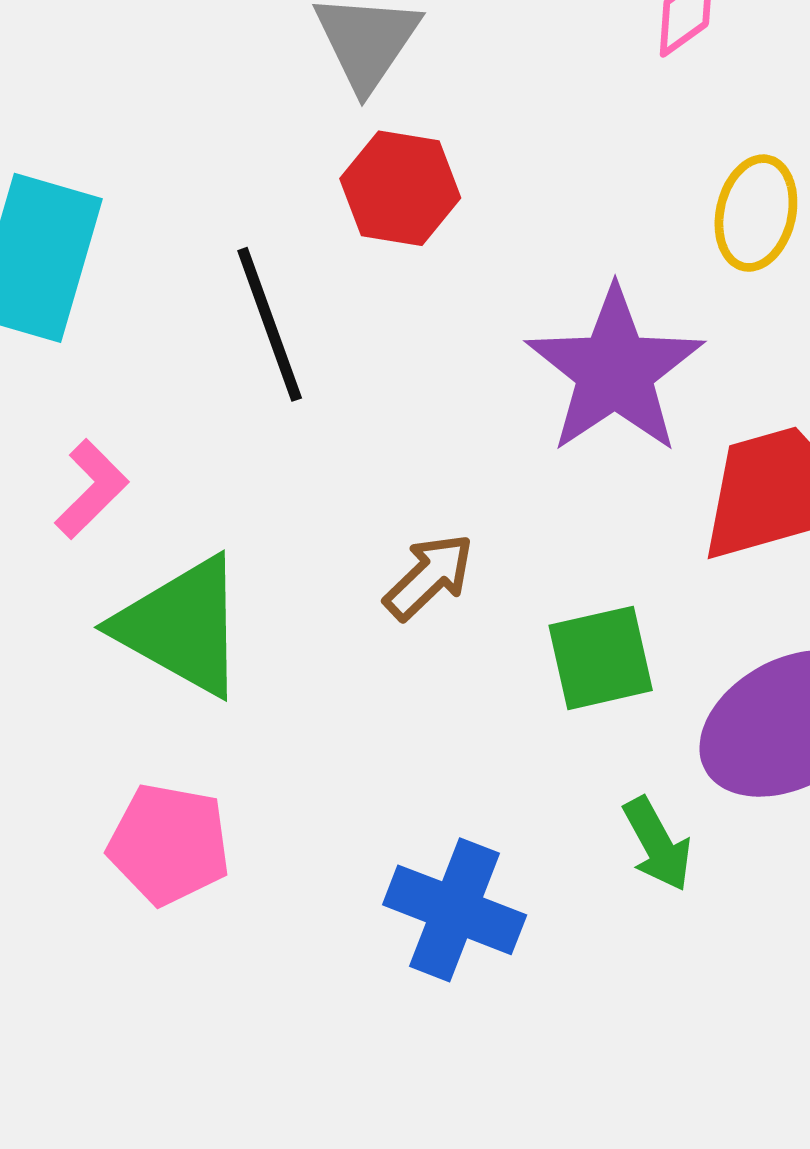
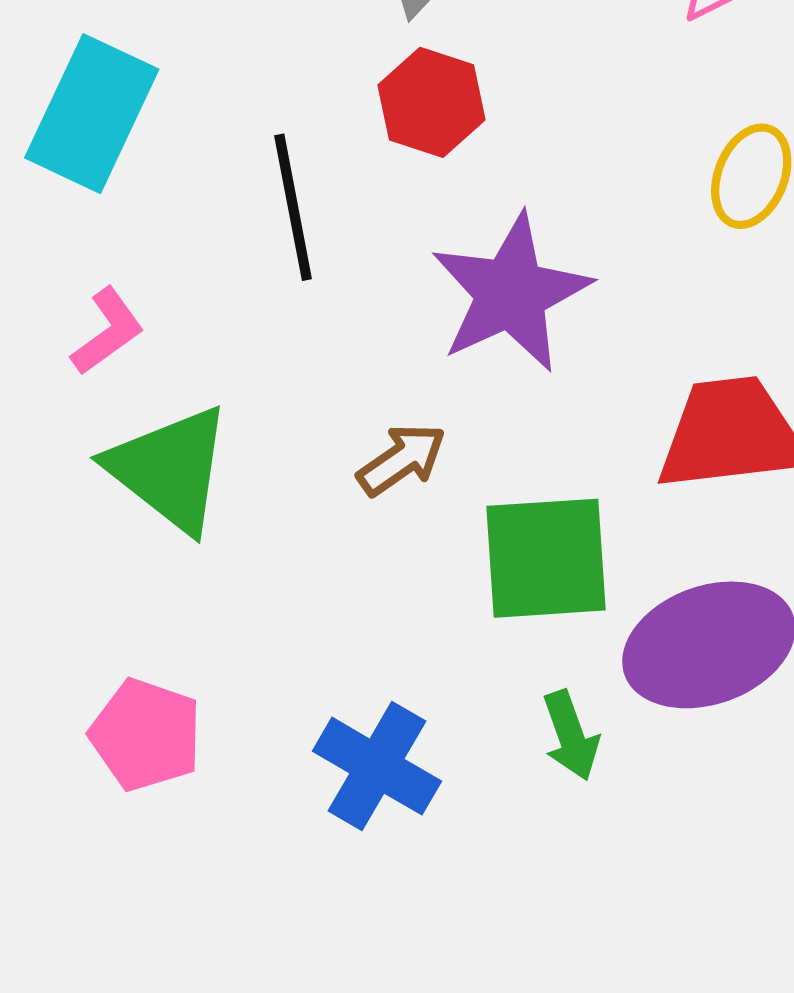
purple star: (615, 371) -> (511, 293), moved
green square: (601, 658) -> (546, 558), size x1.4
pink pentagon: (169, 844) -> (146, 735), moved

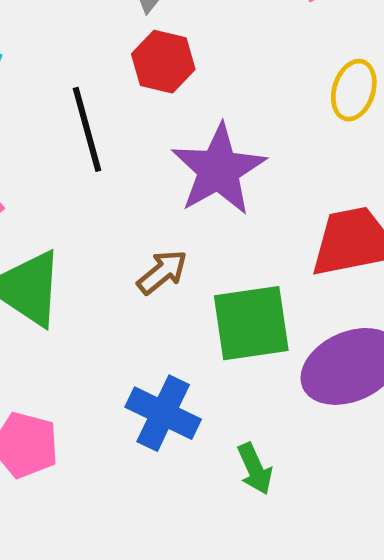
green arrow: (571, 736) -> (255, 469), moved
blue cross: (377, 766) -> (163, 413), moved

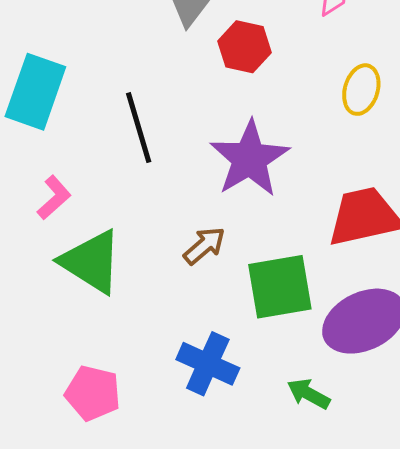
red hexagon: (163, 62) -> (245, 47), moved
green arrow: (255, 469) -> (309, 394), moved, turned 144

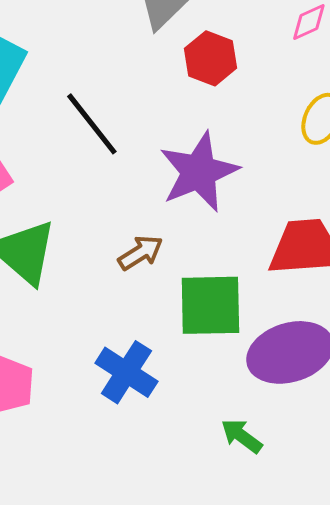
black line: (139, 128) -> (92, 124), turned -30
green arrow: (309, 394) -> (242, 436), moved

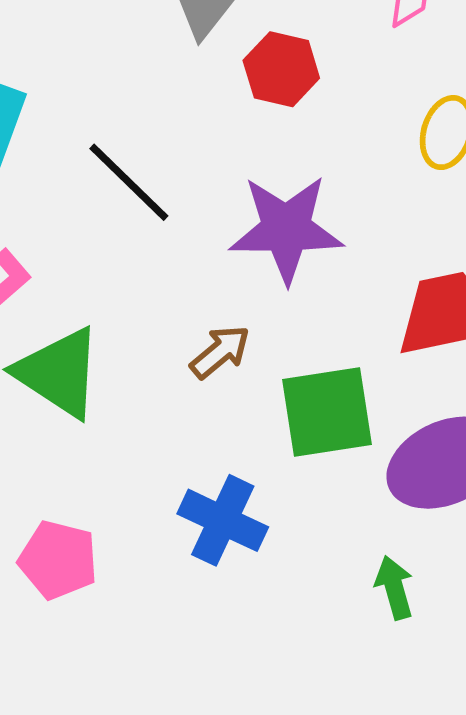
purple star: (199, 172) -> (286, 229), turned 30
green arrow: (242, 436) -> (394, 588), turned 45

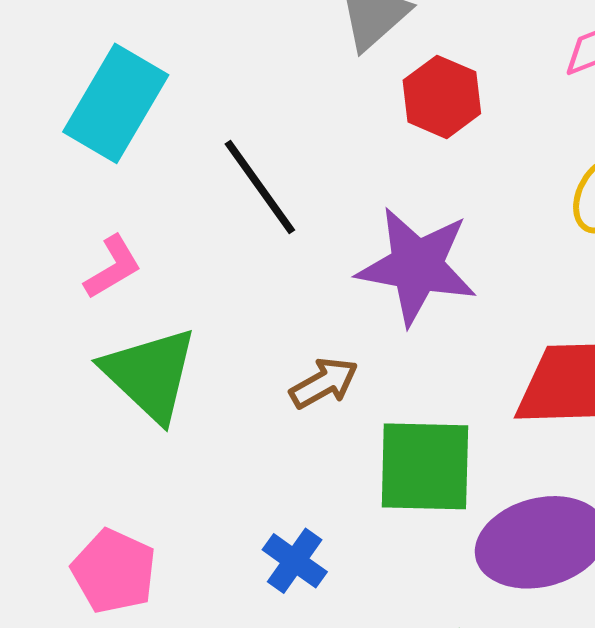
blue cross: (223, 520) -> (295, 561), size x0.7

